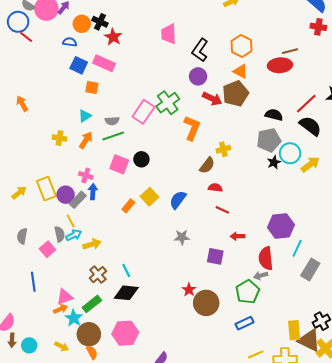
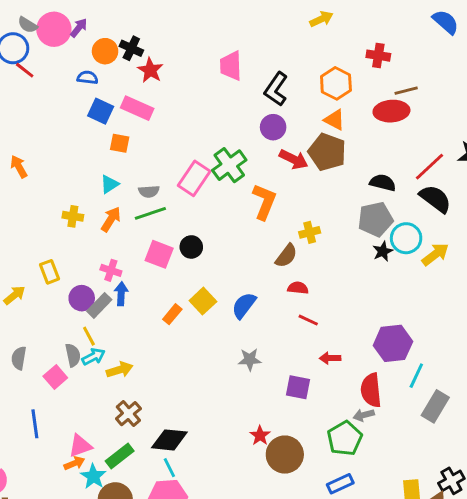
red cross: (318, 27) -> (378, 56), moved
brown pentagon: (235, 94) -> (327, 152), turned -30
yellow rectangle: (46, 189) -> (50, 272), moved, size x0.7
cyan line: (126, 271) -> (169, 468), moved

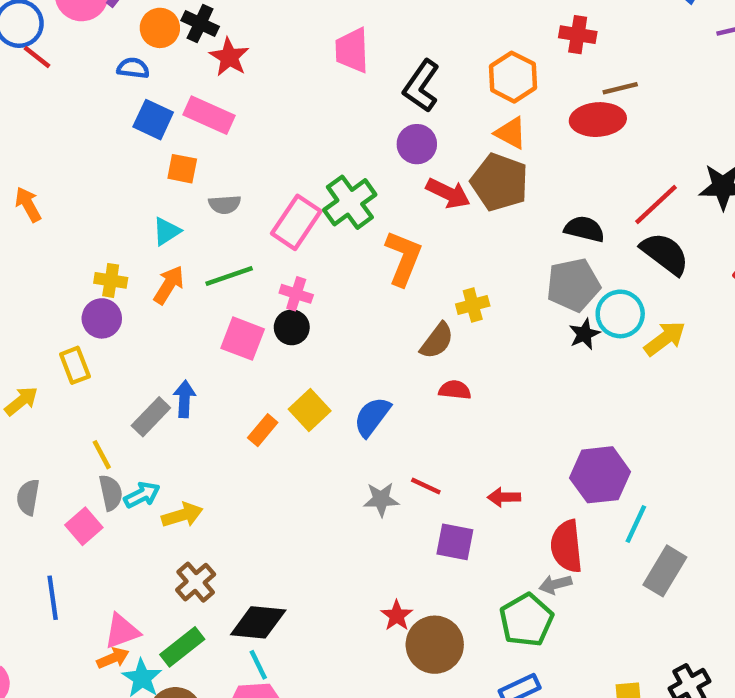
gray semicircle: (149, 191) -> (225, 204), moved
pink cross: (111, 270) -> (296, 294), moved
purple circle: (82, 298) -> (102, 318), moved
red line: (308, 320) -> (426, 486), moved
yellow line: (89, 336) -> (102, 455), moved

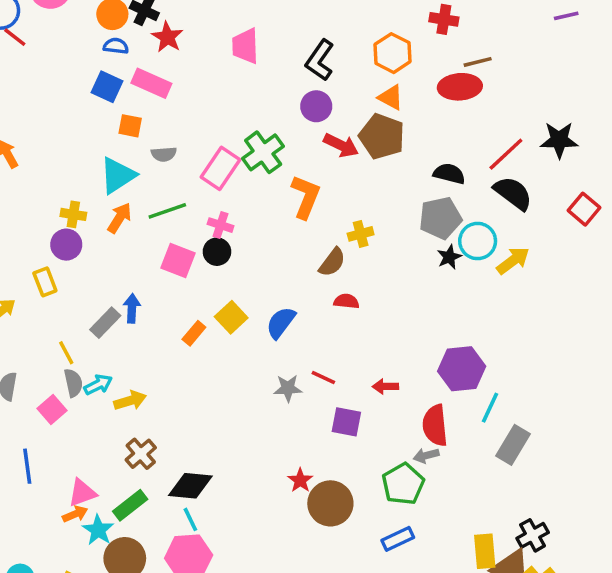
pink trapezoid: (352, 50) -> (245, 46), moved
blue semicircle: (133, 68) -> (116, 46), moved
cyan triangle: (167, 231) -> (118, 175), size x1.6

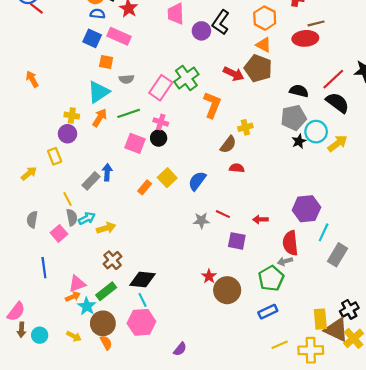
purple circle: (316, 106) -> (201, 31), moved

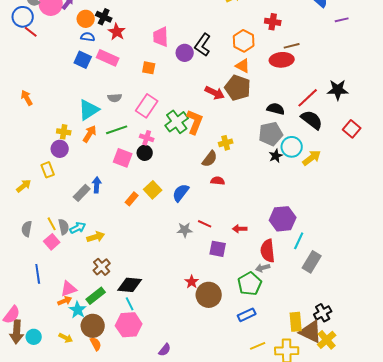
orange square: (106, 62) -> (149, 68), moved
green cross: (186, 78) -> (177, 122), moved
yellow line: (68, 199) -> (52, 224), moved
brown arrow: (21, 330) -> (17, 332), size x1.6

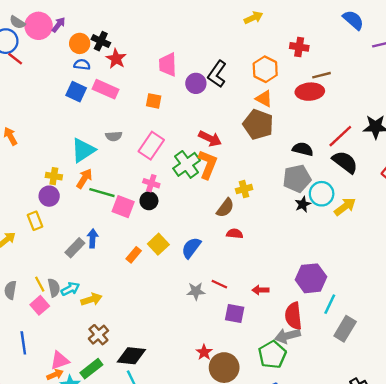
red arrow: (215, 93) -> (210, 139), moved
green line: (117, 130) -> (102, 193), moved, turned 35
gray arrow: (263, 268) -> (287, 336), size x1.5

